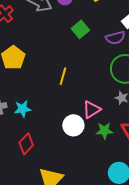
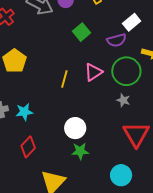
pink triangle: (92, 110) -> (93, 72), moved
green star: (104, 131) -> (80, 151), moved

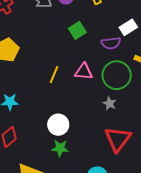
pink triangle: (93, 72) -> (84, 72), turned 30

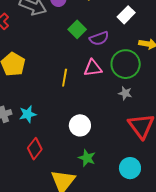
purple semicircle: (111, 43) -> (99, 38), moved
green star: (60, 148) -> (87, 158), moved, turned 30

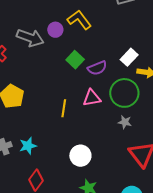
white rectangle: (126, 15) -> (129, 57), moved

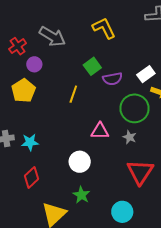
purple circle: (55, 30) -> (34, 64), moved
pink triangle: (92, 98) -> (100, 131), moved
yellow line: (64, 108) -> (73, 94), moved

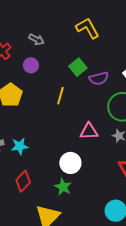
gray arrow: (52, 37) -> (36, 39), size x0.6
purple circle: (34, 64) -> (31, 65), moved
green star: (81, 195) -> (63, 187), moved

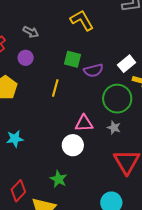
green square: (78, 67) -> (73, 59), turned -36
white circle: (70, 163) -> (73, 145), moved
red diamond: (23, 181) -> (18, 191), moved

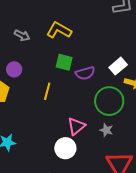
yellow L-shape: (82, 20) -> (59, 30), moved, turned -30
purple circle: (26, 58) -> (14, 69), moved
pink triangle: (84, 123) -> (76, 126), turned -36

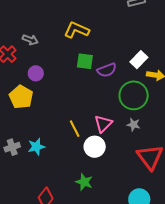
gray arrow: (22, 35) -> (30, 40), moved
yellow line: (47, 91) -> (75, 129), moved, turned -36

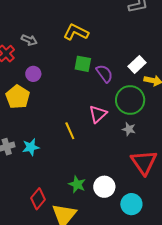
purple semicircle: (107, 70) -> (104, 74), turned -108
pink triangle: (103, 124) -> (98, 114), moved
white circle: (95, 147) -> (104, 187), moved

